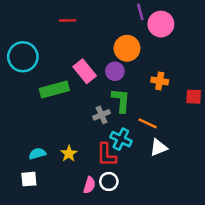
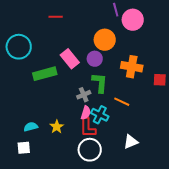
orange cross: (160, 81) -> (132, 67), size x1.5
white triangle: (158, 148) -> (131, 142), moved
white circle: (109, 181) -> (90, 150), size x1.5
pink semicircle: (89, 185) -> (86, 113), moved

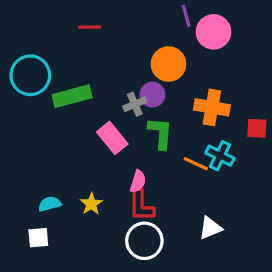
pink rectangle: (70, 59) -> (112, 138), moved
green rectangle: (45, 74) -> (72, 96), moved
gray cross: (84, 95) -> (135, 104), moved
cyan cross: (100, 115) -> (220, 156), moved

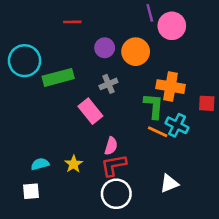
purple circle: (152, 95) -> (105, 48), moved
green L-shape: (160, 133) -> (154, 106), moved
red L-shape: (141, 205) -> (114, 165), turned 80

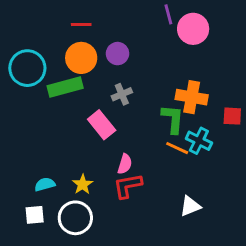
orange circle: (136, 52) -> (81, 58), moved
white circle: (116, 194) -> (75, 218), moved

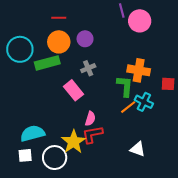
orange line: (177, 148) -> (128, 107), turned -63
cyan semicircle: (45, 184) -> (32, 133), size x1.6
yellow star: (83, 184) -> (73, 142), moved, size x1.6
white triangle: (190, 206) -> (138, 149), turned 42

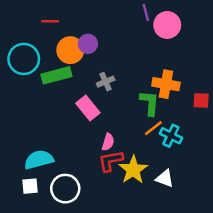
red line: (59, 18) -> (50, 21), moved
purple circle: (85, 39) -> (88, 44), moved
cyan cross: (144, 102) -> (171, 136), moved
yellow star: (73, 142) -> (133, 170), moved

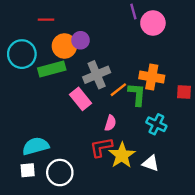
gray cross: (106, 82) -> (97, 75), size x1.6
orange line: (153, 128) -> (118, 90), moved
pink semicircle: (108, 142) -> (110, 123), moved

